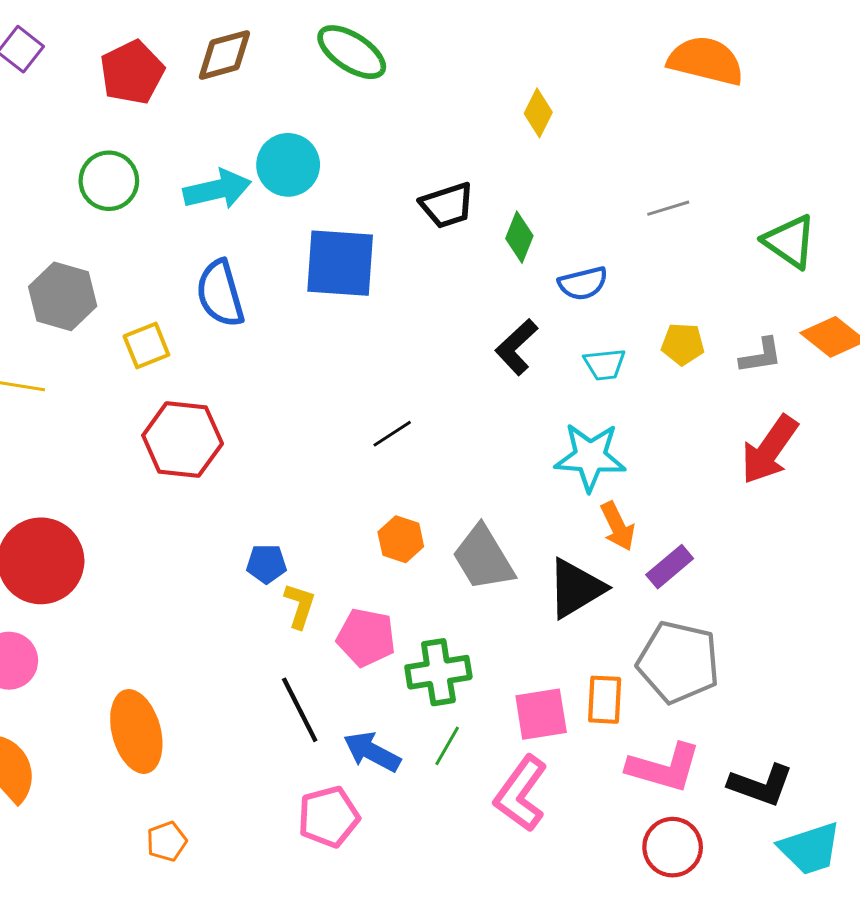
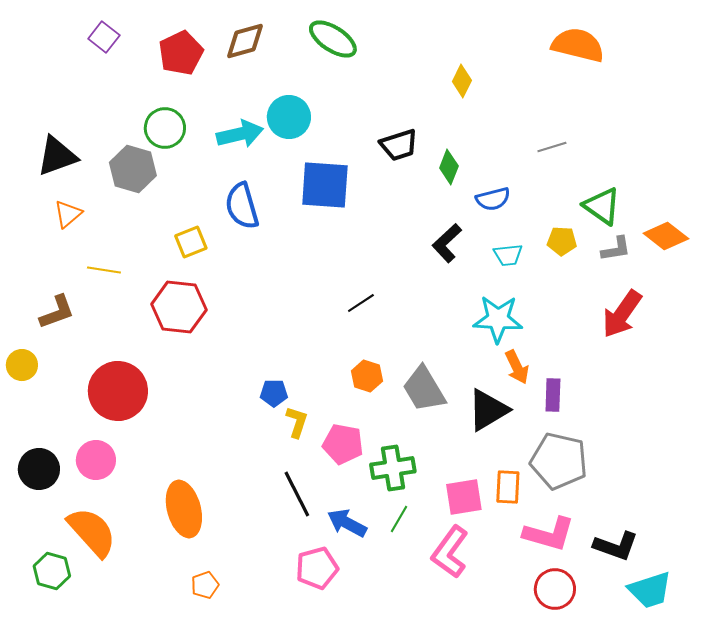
green triangle: (790, 241) -> (602, 206), moved
gray hexagon: (63, 296) -> (133, 169), moved
red hexagon: (183, 439) -> (179, 307), moved
purple rectangle: (670, 567) -> (553, 395), turned -48

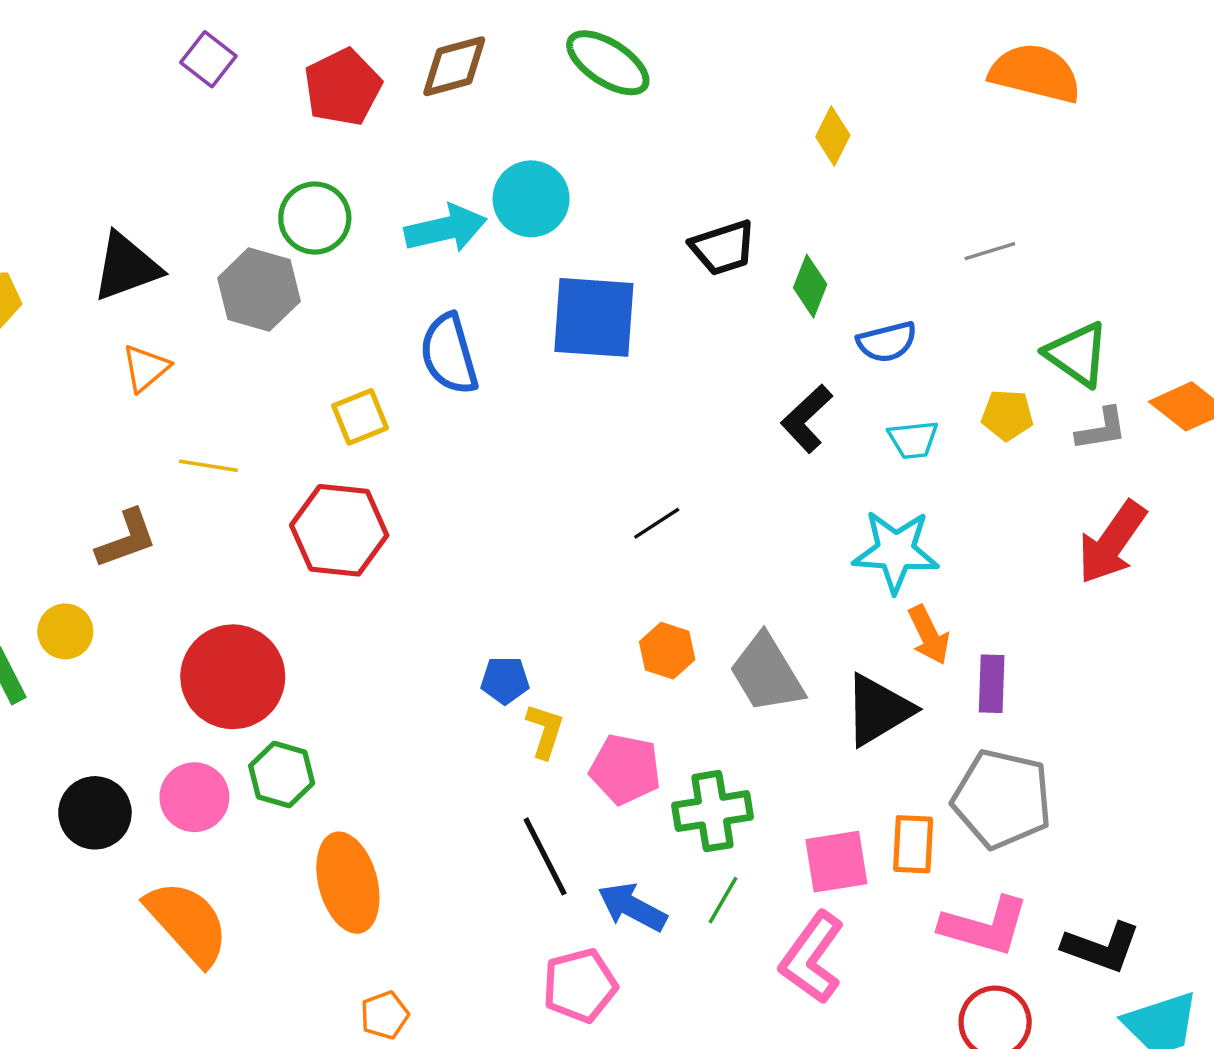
green hexagon: (52, 571) -> (282, 774), moved

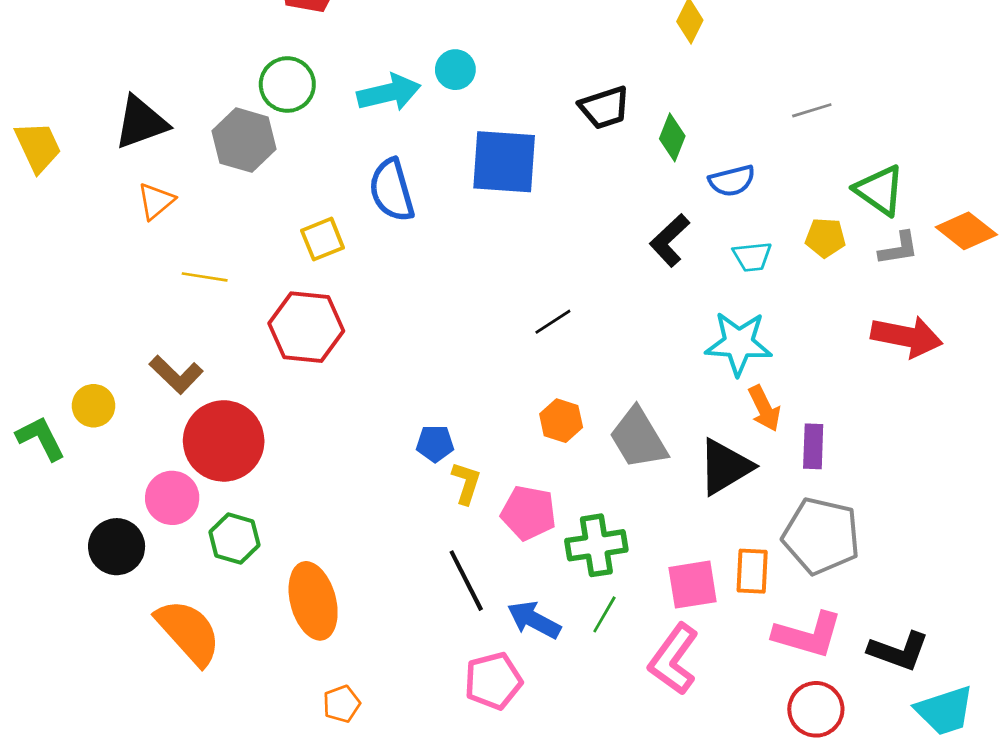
cyan circle: (531, 199) -> (455, 70), size x0.7
brown L-shape: (126, 539) -> (176, 375), moved, turned 64
red arrow: (1112, 542) -> (907, 337), turned -114
green hexagon: (282, 774) -> (234, 539), moved
pink circle: (194, 797) -> (172, 498), moved

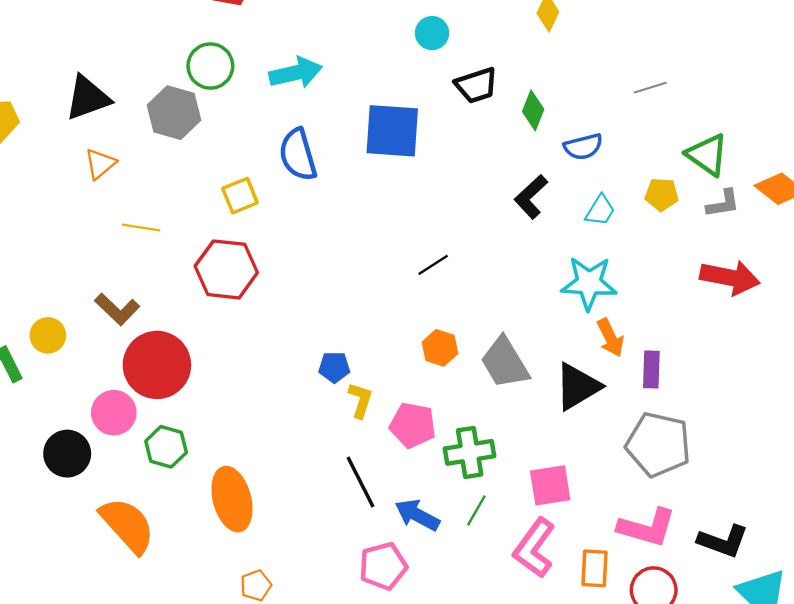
cyan circle: (455, 70) -> (432, 33), moved
cyan trapezoid: (752, 257) -> (600, 210), turned -52
orange rectangle: (752, 571) -> (595, 568), moved

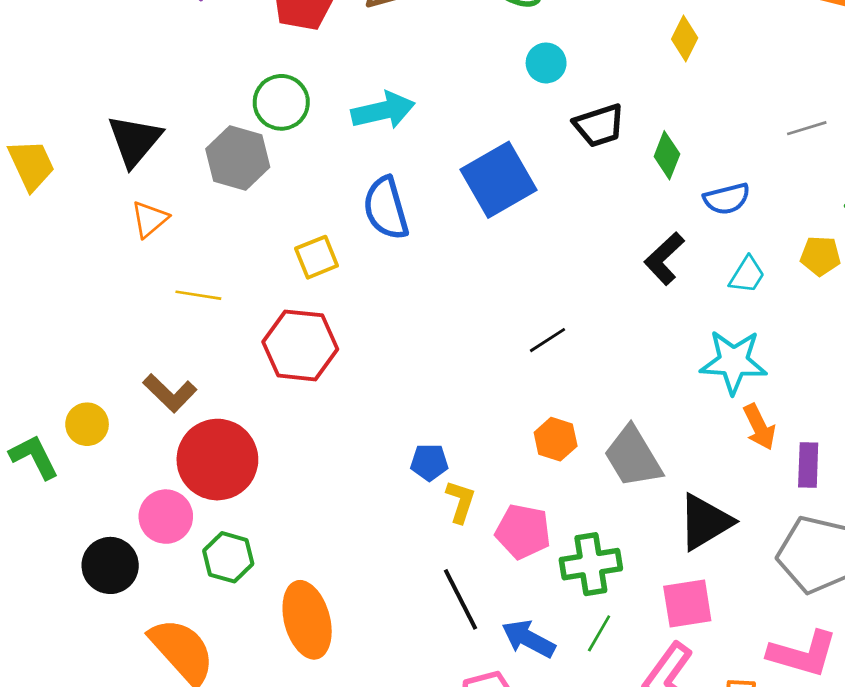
black triangle: (88, 98) -> (135, 140), turned -30
blue square: (392, 131) -> (499, 180), turned -34
black triangle: (578, 387) -> (705, 522), moved

